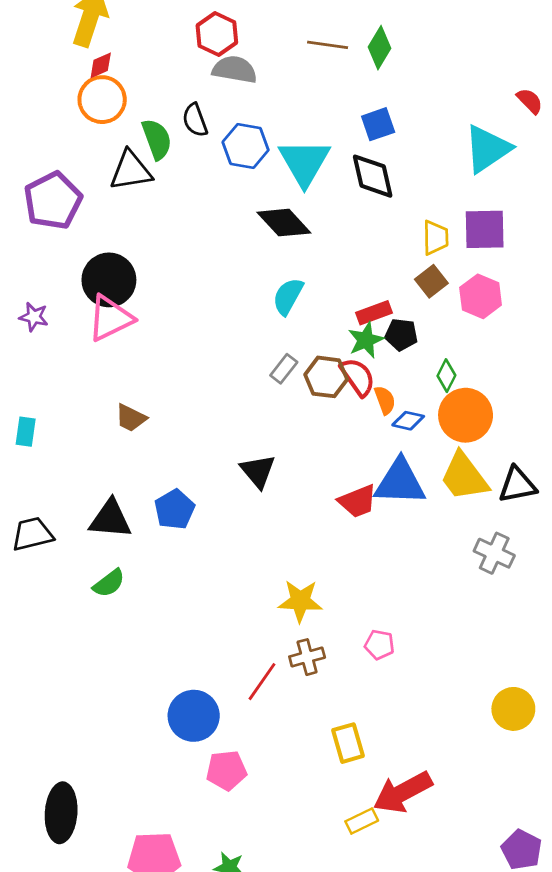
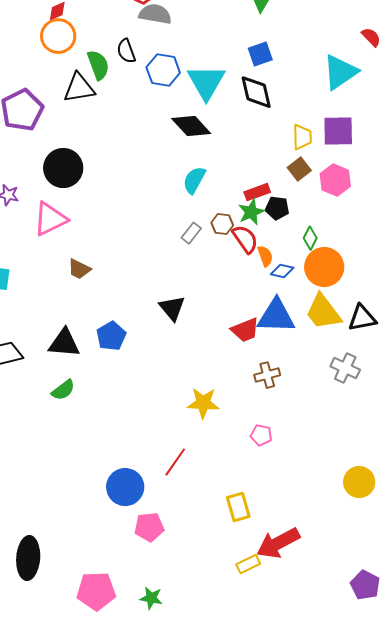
pink triangle: (110, 318) -> (50, 219), moved
brown hexagon: (326, 377) -> (222, 224), moved, size x0.7
brown cross: (307, 657) -> (267, 375), moved

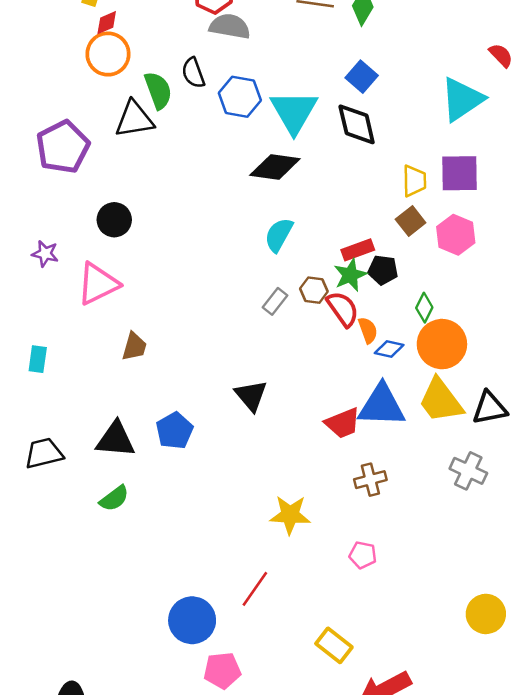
blue square: (260, 54) -> (362, 77), turned -30
black diamond: (191, 126) -> (275, 167), turned -39
black circle: (63, 168) -> (114, 220), size x0.7
brown trapezoid: (79, 269) -> (134, 347), turned -100
yellow rectangle: (238, 507) -> (334, 645), turned -36

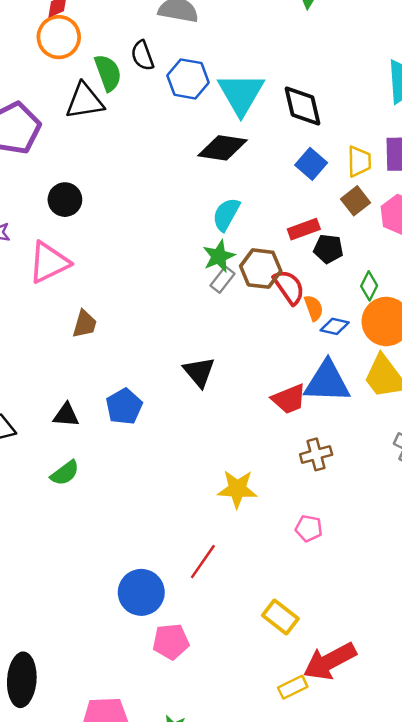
blue square: (362, 77) -> (311, 164), moved
green star: (350, 275) -> (219, 256), moved
brown hexagon: (314, 290) -> (261, 269), size x1.5
black triangle: (116, 439) -> (66, 415), size x0.7

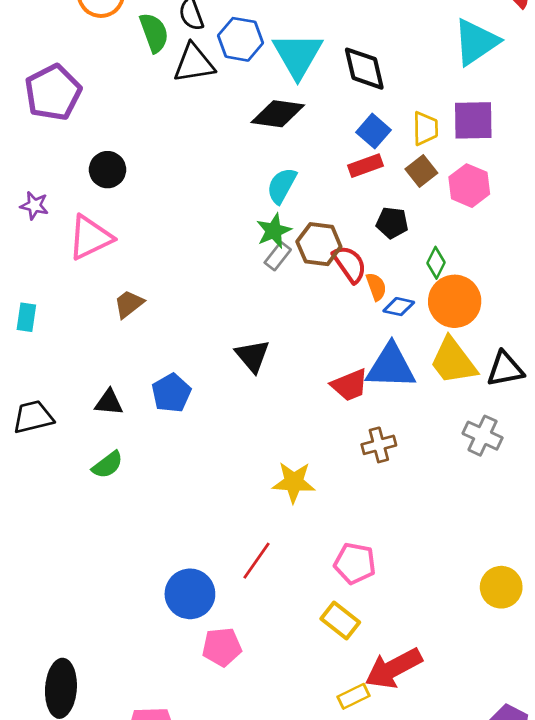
black triangle: (85, 101) -> (194, 63), moved
red rectangle: (304, 229) -> (366, 166), moved
brown trapezoid: (85, 324) -> (129, 304), turned -144
pink pentagon: (309, 528) -> (355, 563), moved, size x1.4

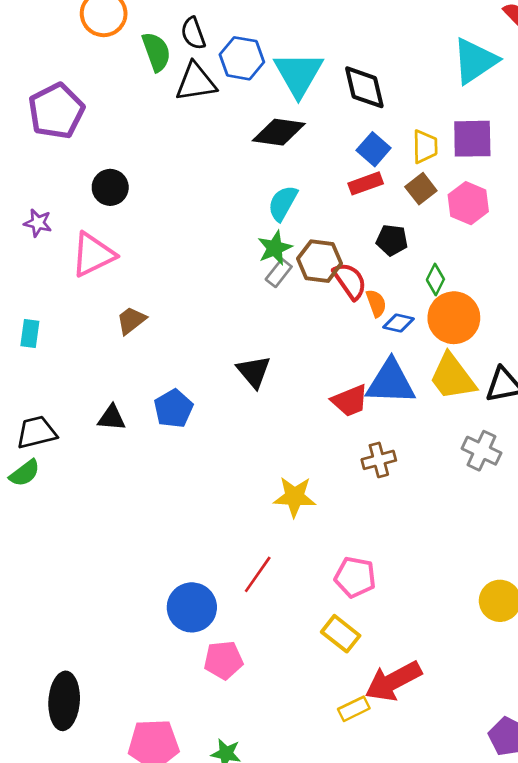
green semicircle: (108, 465) -> (25, 473), moved

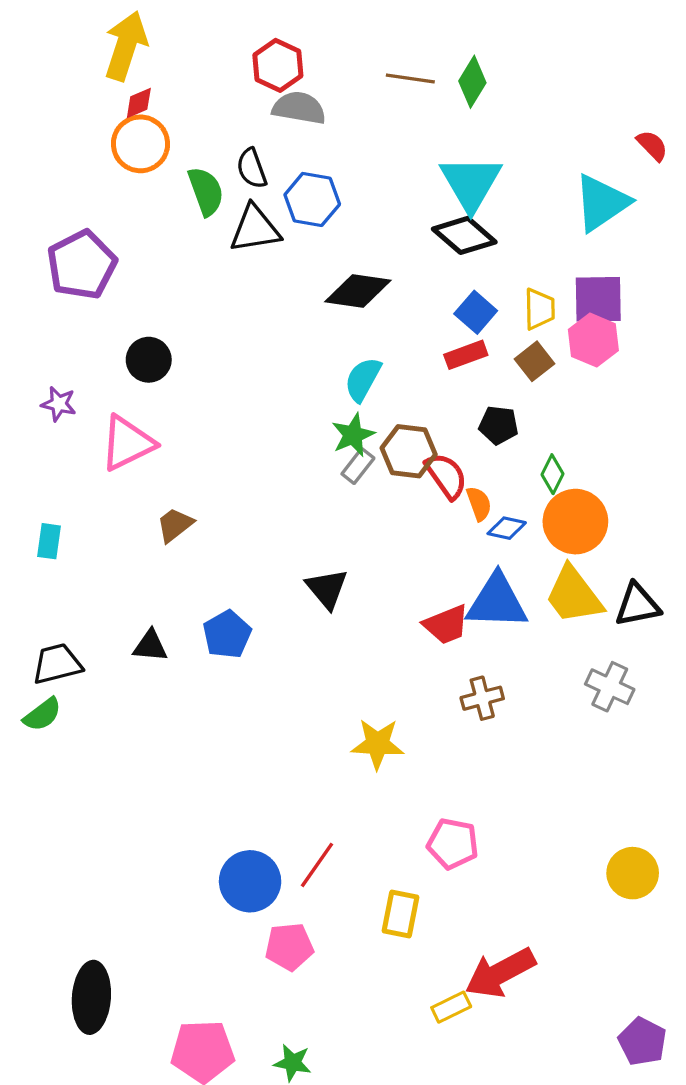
cyan triangle: (298, 74) -> (471, 183), moved
black diamond: (364, 87) -> (464, 235), turned -36
pink hexagon: (468, 203) -> (593, 340), moved
red line: (258, 574) -> (317, 865), moved
yellow rectangle: (341, 634) -> (400, 914), moved, turned 63

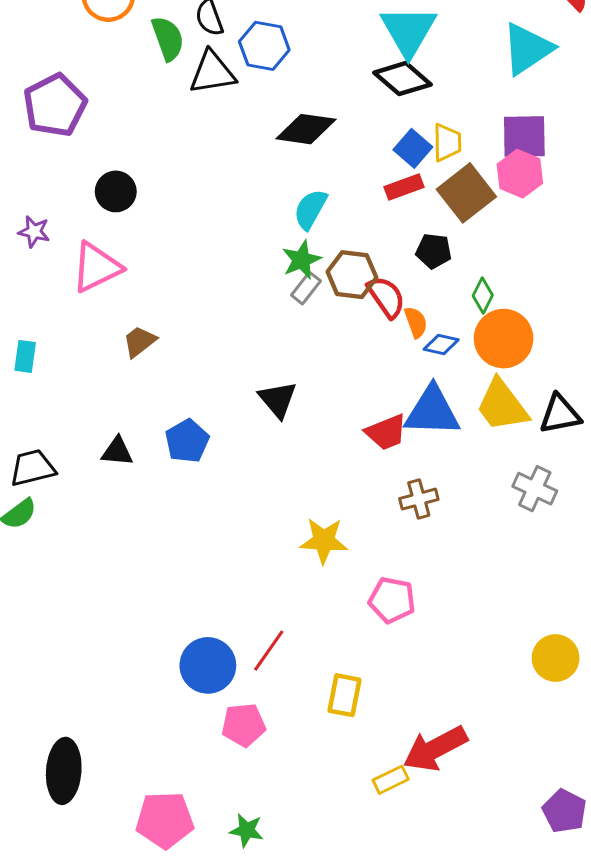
yellow trapezoid: (539, 309) -> (447, 142), moved
brown square: (535, 361) -> (466, 193), size x1.6
pink pentagon: (453, 844) -> (392, 600), moved

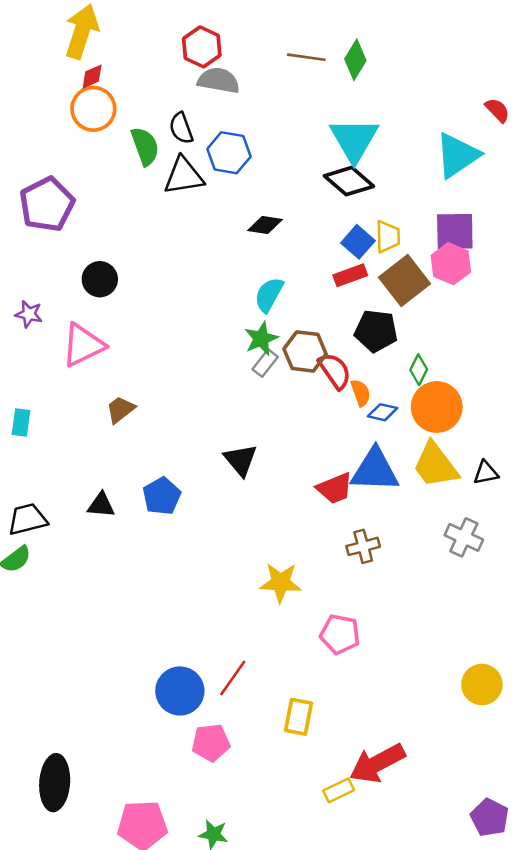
black diamond: (306, 129) -> (265, 225), size x0.7
black pentagon: (434, 251) -> (376, 331), size x1.4
black triangle: (560, 414) -> (486, 473), size x0.7

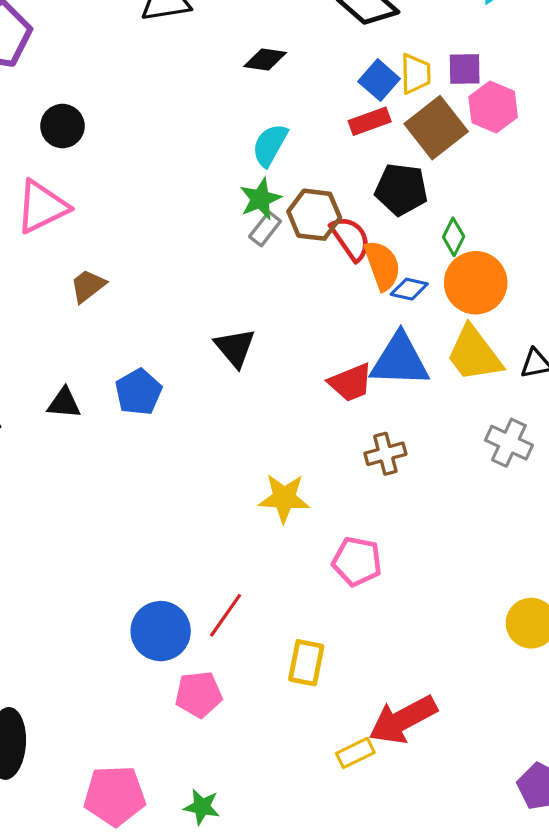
purple square: (455, 231) -> (465, 69), moved, size x0.7
orange semicircle: (361, 393) -> (382, 265), size x1.5

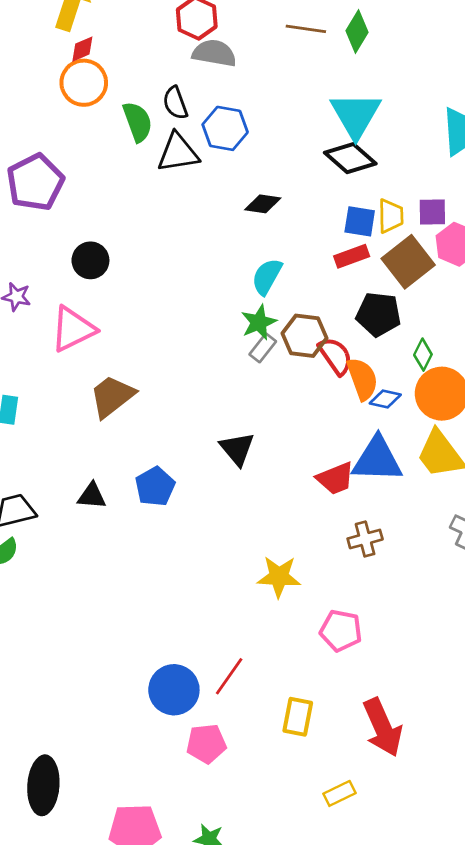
blue square: (379, 80) -> (360, 221), turned -32
brown trapezoid: (88, 286) -> (112, 396), size x1.5
red arrow: (403, 720) -> (383, 727), moved, turned -86

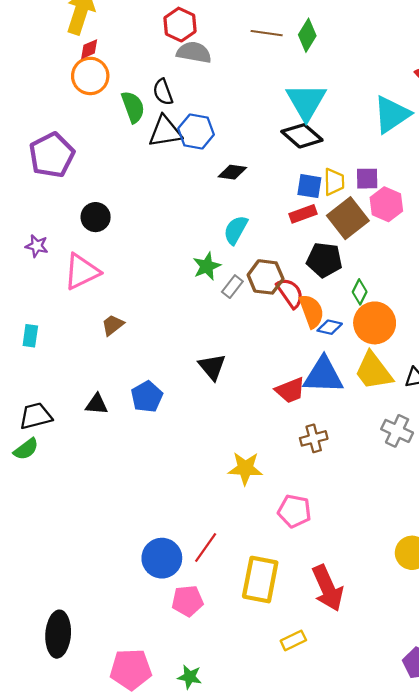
blue hexagon: (225, 128) -> (196, 132), moved
green star: (259, 322) -> (207, 266), moved
brown trapezoid: (112, 396) -> (113, 325), size x0.6
yellow rectangle: (298, 717) -> (260, 580), size x1.5

